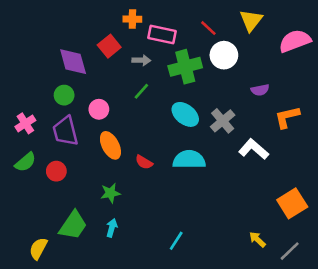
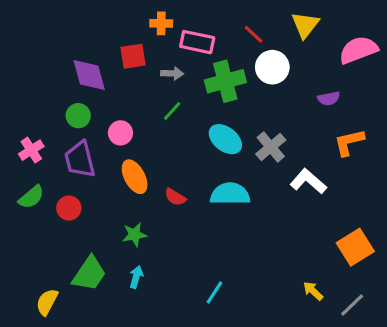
red square: (109, 46) -> (133, 56), turned 30
purple semicircle: (260, 90) -> (329, 98), moved

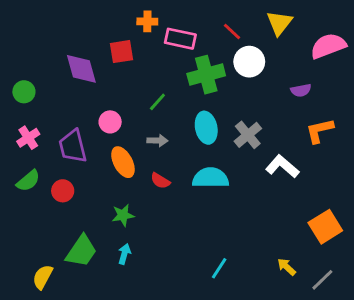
gray arrow: (172, 73) -> (157, 141), moved
green circle: (78, 116) -> (24, 92), moved
cyan ellipse: (225, 139) -> (206, 128), turned 40
cyan line: (214, 293) -> (219, 268), moved

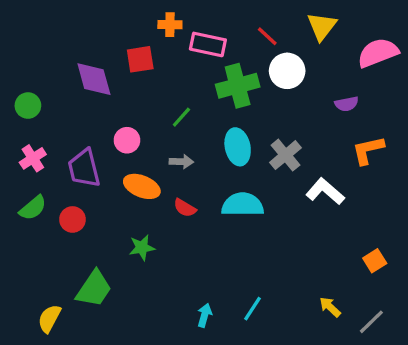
orange ellipse: (123, 162) -> (142, 186), turned -40
orange square: (325, 227) -> (375, 261), size x0.6
cyan arrow: (124, 254) -> (205, 315), moved

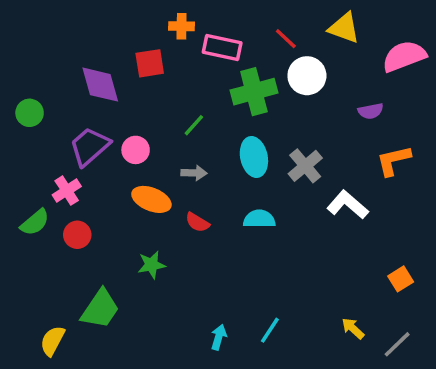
yellow triangle: (322, 26) -> (344, 28), turned -48
pink cross: (33, 158) -> (67, 191), moved
purple trapezoid: (84, 168) -> (90, 146), moved, turned 63
cyan semicircle: (243, 205) -> (259, 219), size x0.7

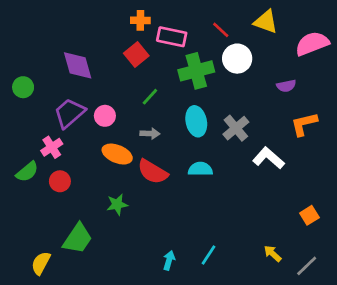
red square: (150, 63) -> (136, 54), moved, turned -30
red semicircle: (197, 222) -> (153, 172), size x1.6

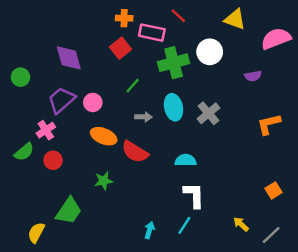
red line: (221, 30) -> (178, 16), moved
orange L-shape: (304, 124) -> (269, 124), moved
gray arrow: (150, 134) -> (143, 117), moved
white L-shape: (269, 158) -> (194, 195), moved, turned 48
cyan semicircle: (200, 169) -> (186, 160), moved

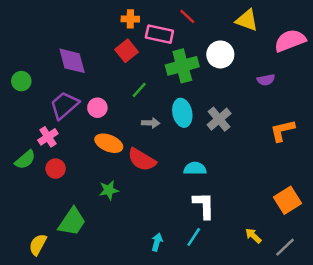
orange square: (274, 190) -> (287, 200), size x1.5

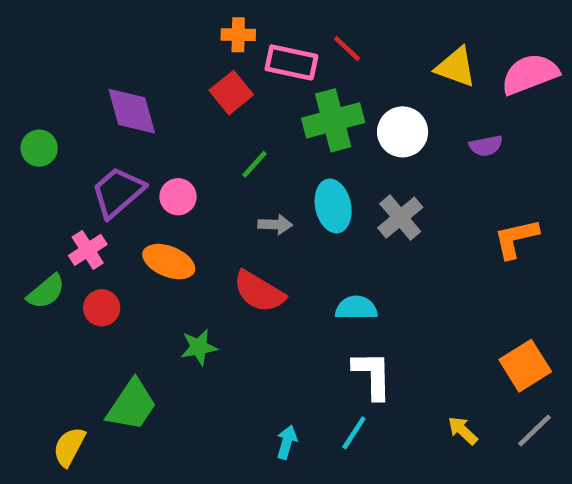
red line: (187, 16) -> (347, 49), moved
yellow triangle: (247, 20) -> (456, 67), moved
white circle: (220, 54) -> (403, 132), moved
orange ellipse: (109, 143) -> (169, 262), moved
gray line: (285, 247) -> (535, 431), moved

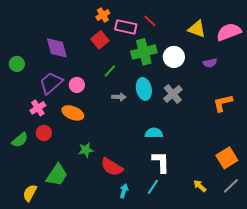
orange cross: (238, 35) -> (103, 15), turned -32
green semicircle: (46, 292) -> (20, 140), moved
red semicircle: (259, 292) -> (112, 167), moved

